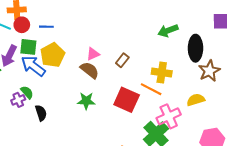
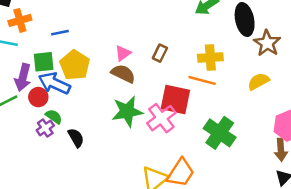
red circle: (22, 25) -> (38, 97), moved
green star: (86, 101) -> (127, 111), size x1.4
pink cross: (169, 116) -> (161, 118), moved

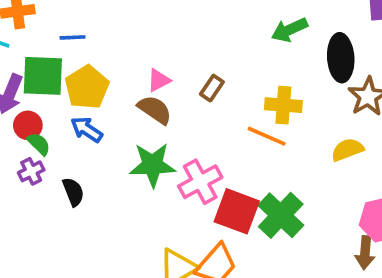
green square: (44, 62) -> (43, 76), size x1.4
blue arrow: (54, 83) -> (87, 129), moved, size x0.7
red square: (175, 99) -> (237, 211), moved
green semicircle: (54, 117) -> (39, 144), moved

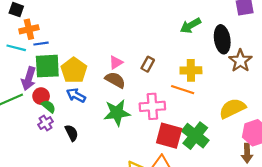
blue line: (73, 37) -> (41, 44), moved
yellow semicircle: (347, 150) -> (232, 108), moved, size x1.4
pink cross: (200, 182) -> (152, 106), moved, turned 30

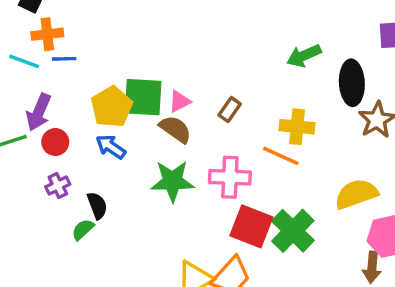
green square: (47, 66) -> (143, 97), moved
green semicircle: (48, 106) -> (83, 229), moved, turned -88

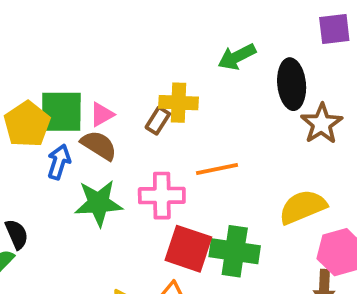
yellow cross: (297, 127) -> (179, 103), moved
blue arrow: (111, 147) -> (59, 162), moved, turned 76
orange line: (281, 156) -> (217, 169), turned -33
green cross: (293, 231) -> (235, 251), turned -33

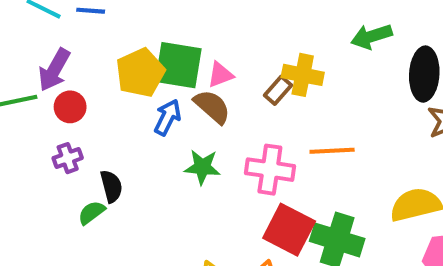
green star: (99, 203) -> (202, 167), size x0.7

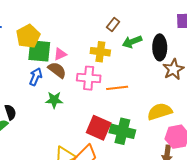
green arrow: (371, 36) -> (132, 42), moved
yellow pentagon: (140, 73) -> (28, 36), moved
brown rectangle: (278, 90) -> (113, 24), moved
pink cross: (270, 170) -> (89, 78), moved

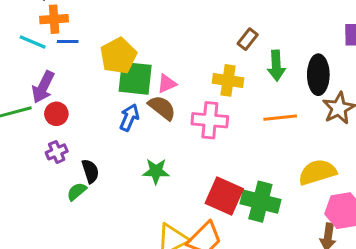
green arrow: (132, 42) -> (276, 66), turned -72
orange line: (117, 88) -> (280, 118), moved
green star: (54, 100) -> (156, 171), moved

